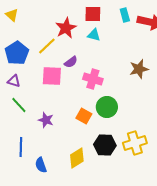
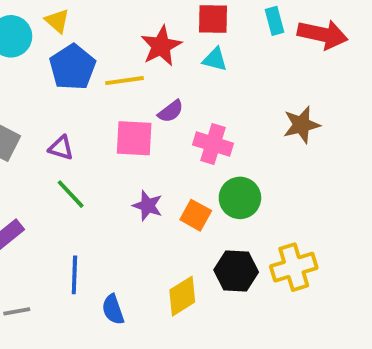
yellow line: (47, 46) -> (124, 81), turned 36
blue pentagon: (17, 53) -> (73, 67), moved
purple star: (46, 120) -> (148, 206), moved

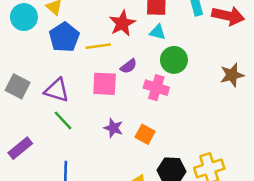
brown star: (301, 125) -> (232, 75), moved
purple triangle: (61, 148) -> (57, 90), size x1.5
green circle: (240, 198) -> (174, 60), moved

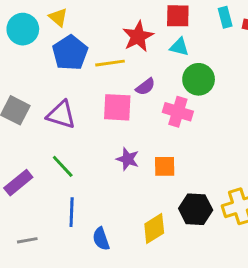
green line: (63, 120) -> (63, 166), moved
orange square: (145, 134) -> (165, 166), turned -30

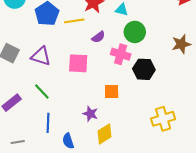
pink square: (117, 107) -> (78, 63), moved
purple star: (128, 159) -> (90, 114), moved
black hexagon: (196, 209) -> (144, 69), moved

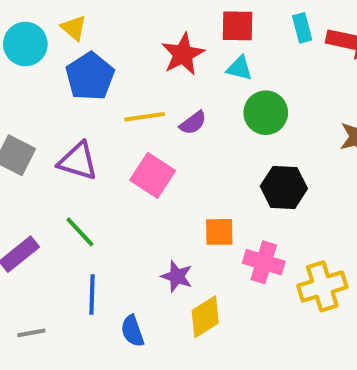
yellow line: (74, 21) -> (145, 117), moved
pink cross: (121, 54) -> (264, 262), moved
pink square: (78, 63) -> (153, 175), turned 30

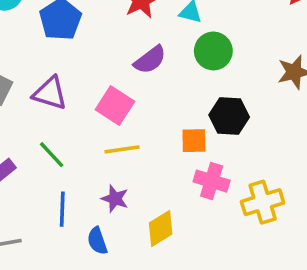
yellow line: (145, 117) -> (122, 149), moved
purple semicircle: (193, 123) -> (150, 60), size x1.4
orange square: (219, 232) -> (194, 141), moved
purple star: (177, 276) -> (115, 199), moved

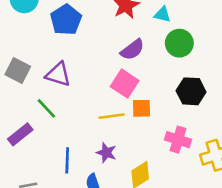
pink square: (115, 105) -> (125, 84), moved
orange square: (194, 141) -> (142, 108), moved
green line: (52, 155) -> (46, 108), moved

